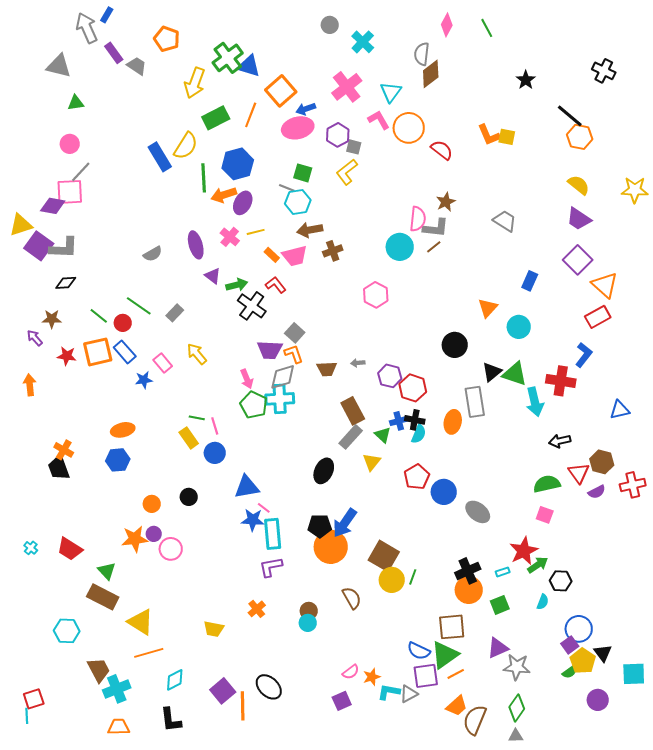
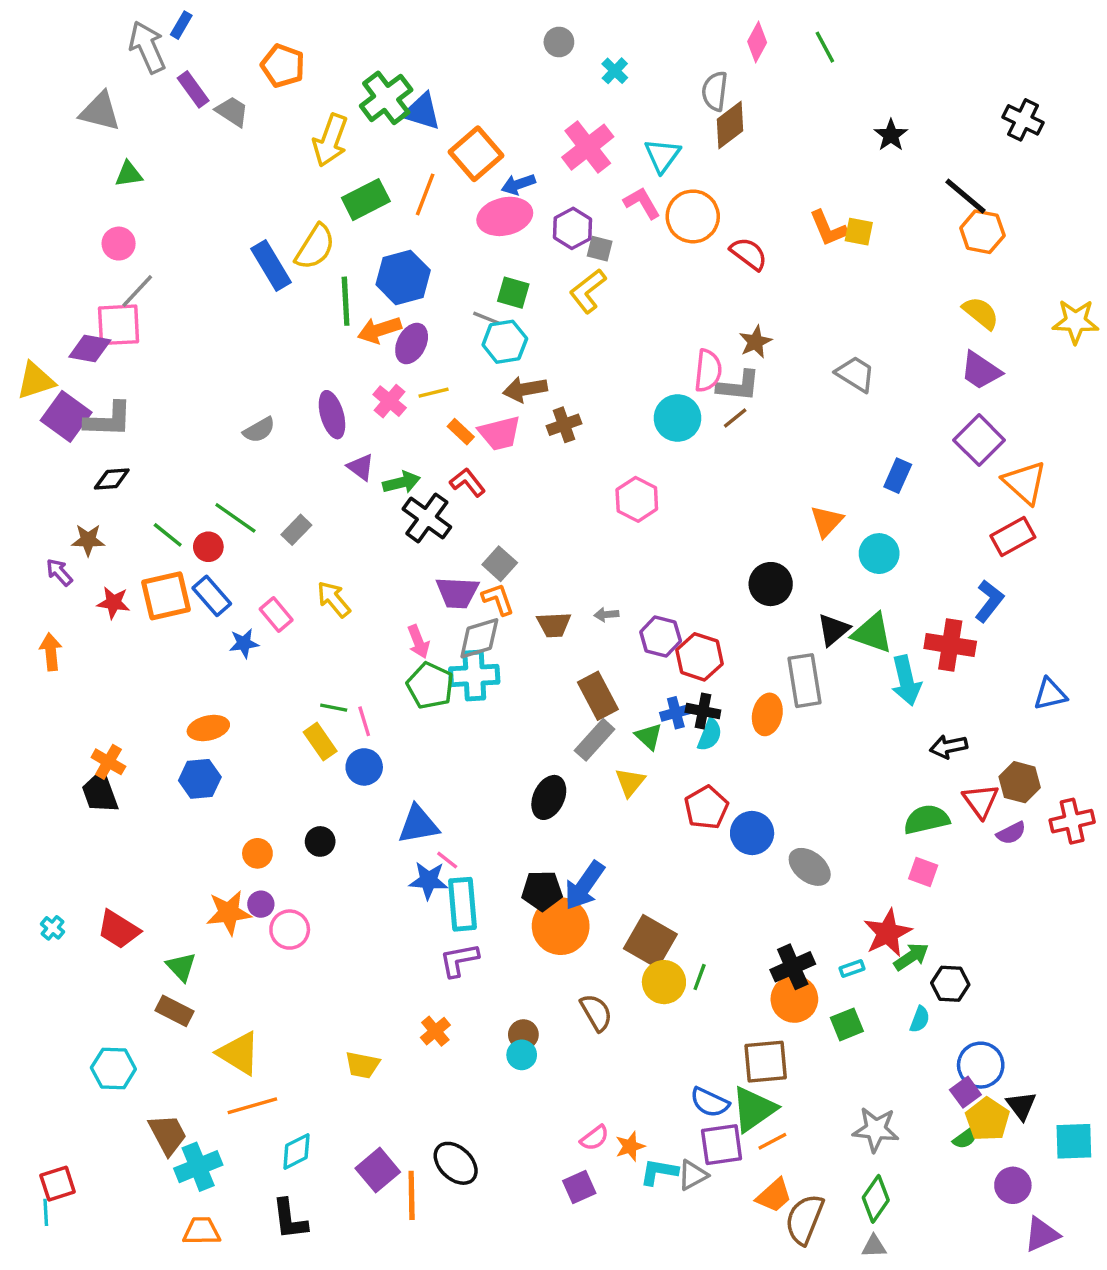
cyan cross: (363, 42) -> (615, 71), size x0.7
brown rectangle: (103, 597) -> (174, 1011), size x0.7
purple triangle: (498, 648) -> (1042, 1234), moved

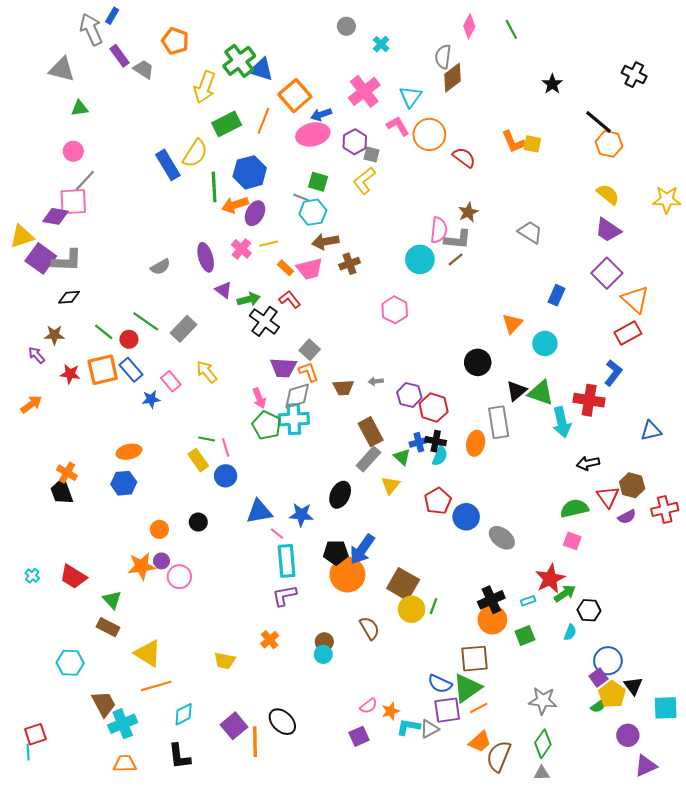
gray rectangle: (296, 530) -> (184, 329), size x1.4
orange arrow: (51, 652) -> (31, 404), turned 60
blue star: (429, 880) -> (301, 515), moved

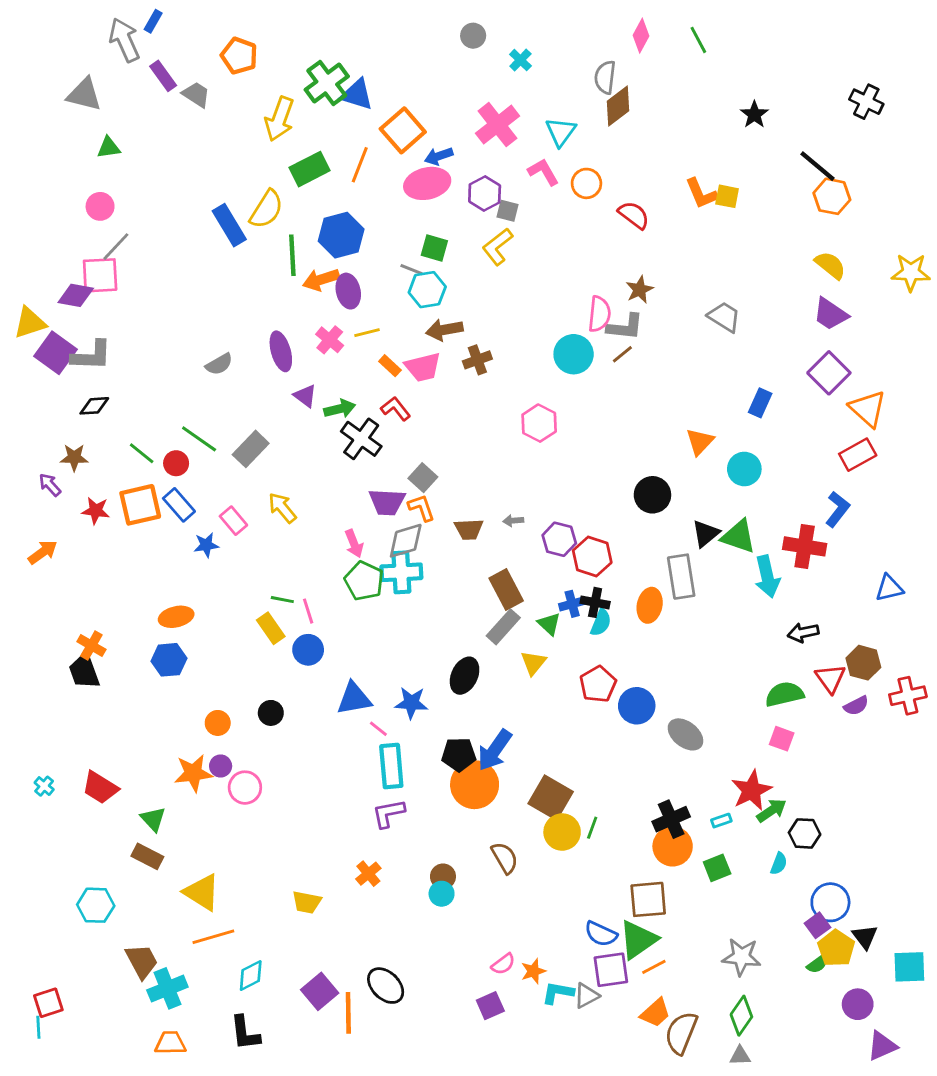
orange circle: (429, 134) -> (586, 183), size x0.7
purple ellipse: (255, 213) -> (348, 291), turned -40

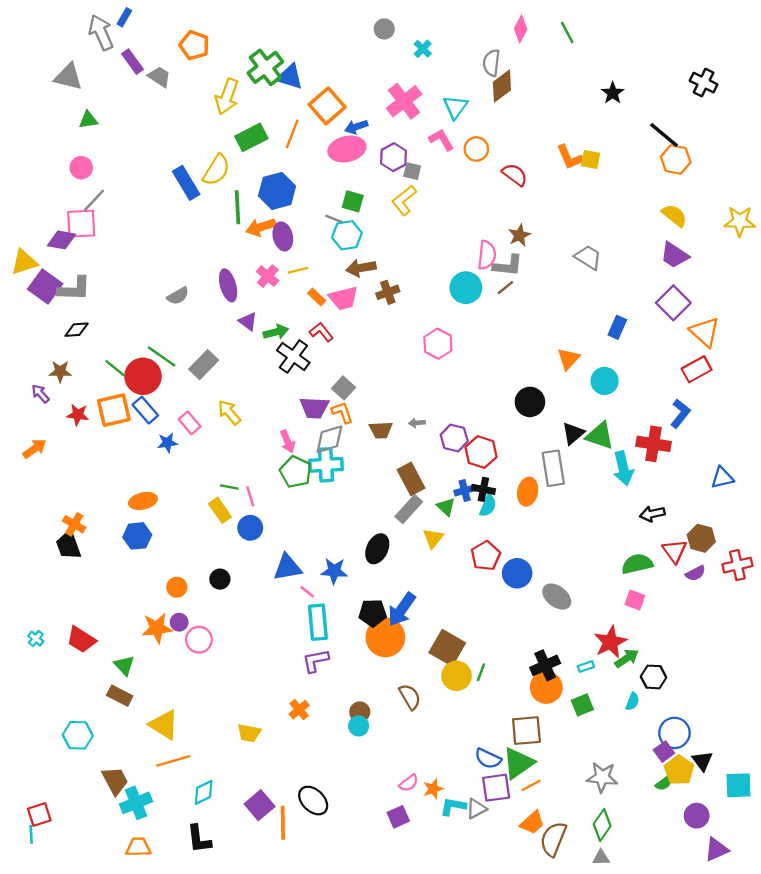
red circle: (176, 463) -> (143, 376), size x1.8

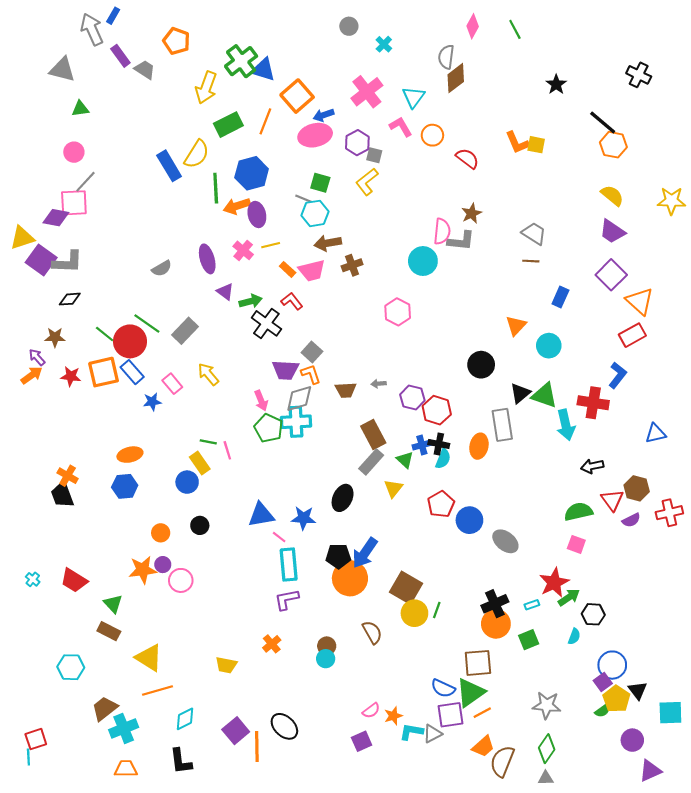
brown line: (505, 288) -> (531, 261), moved, turned 42
orange arrow: (35, 449) -> (32, 375), moved
blue circle: (250, 528) -> (187, 482), moved
brown trapezoid: (115, 781) -> (105, 708), turned -100

